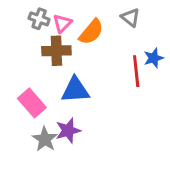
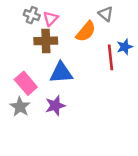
orange semicircle: (91, 32) -> (86, 32), moved
gray star: (45, 139) -> (20, 107), moved

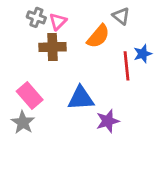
blue triangle: (61, 73) -> (81, 98), moved
purple star: (55, 106) -> (108, 121), moved

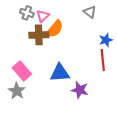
orange semicircle: (98, 36) -> (55, 29), moved
red line: (127, 66) -> (103, 60), moved
purple star: (108, 121) -> (80, 90), turned 30

